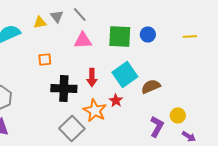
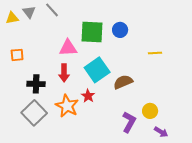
yellow line: (190, 36) -> (155, 53), moved
pink triangle: (83, 40) -> (68, 48), moved
black cross: (64, 88) -> (36, 84), size x0.7
gray square: (72, 128) -> (34, 113), moved

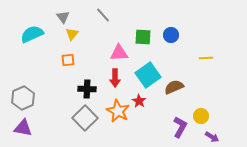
gray triangle: (29, 12) -> (63, 17), moved
yellow triangle: (12, 18) -> (72, 34), moved, turned -40
green square: (92, 32) -> (143, 37), size x0.7

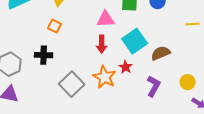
orange square: (68, 60) -> (55, 26), turned 32
black cross: (87, 89) -> (44, 55), moved
purple L-shape: (180, 127) -> (154, 86), moved

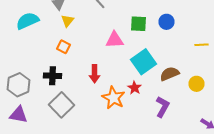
red arrow: (102, 44) -> (94, 74), moved
yellow circle: (188, 82) -> (196, 84), moved
gray square: (72, 84) -> (62, 105), moved

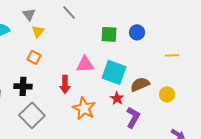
pink triangle: (114, 40) -> (85, 64), moved
cyan square: (144, 62) -> (114, 72), turned -35
red star: (134, 88) -> (117, 98), moved

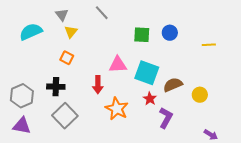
yellow line: (172, 55) -> (209, 45), moved

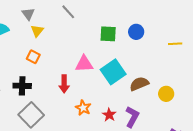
cyan square: (147, 73) -> (113, 72), turned 35
red star: (150, 99) -> (109, 115), moved
orange star: (117, 109) -> (83, 108), size x0.7

